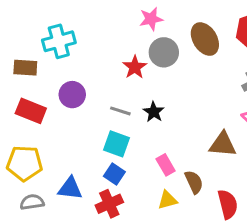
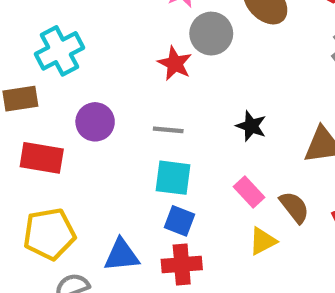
black star: (154, 112) -> (251, 126), moved
red cross: (109, 204) -> (182, 265), turned 32

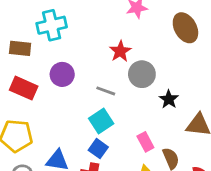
gray circle: (211, 34) -> (142, 74), moved
black star: (251, 126) -> (169, 99), moved
cyan square: (173, 178) -> (101, 121), turned 35

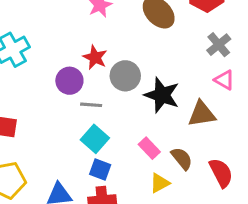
purple circle: (62, 74) -> (69, 81), moved
black star: (169, 99) -> (162, 95), size x1.6

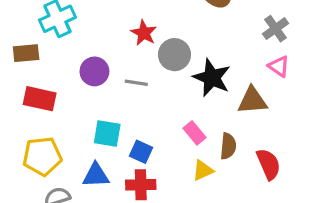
purple circle: (69, 81) -> (94, 71), moved
cyan square: (95, 139) -> (107, 134), moved, turned -36
brown semicircle: (182, 159) -> (228, 146), turned 40

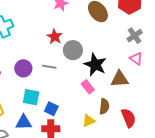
purple circle: (94, 71) -> (23, 68), moved
pink rectangle: (195, 133) -> (88, 87), moved

